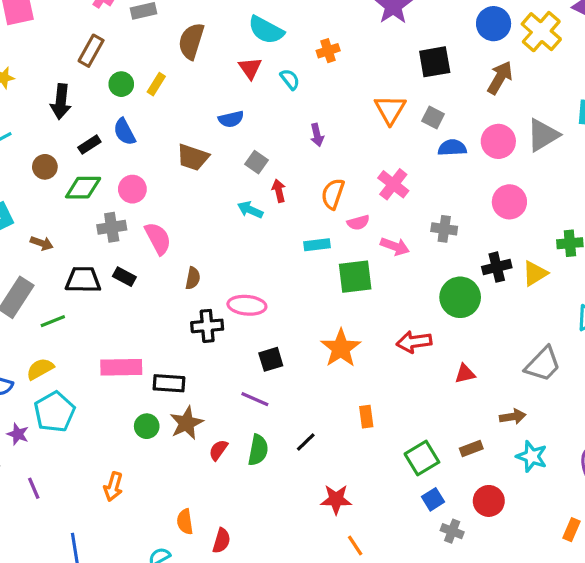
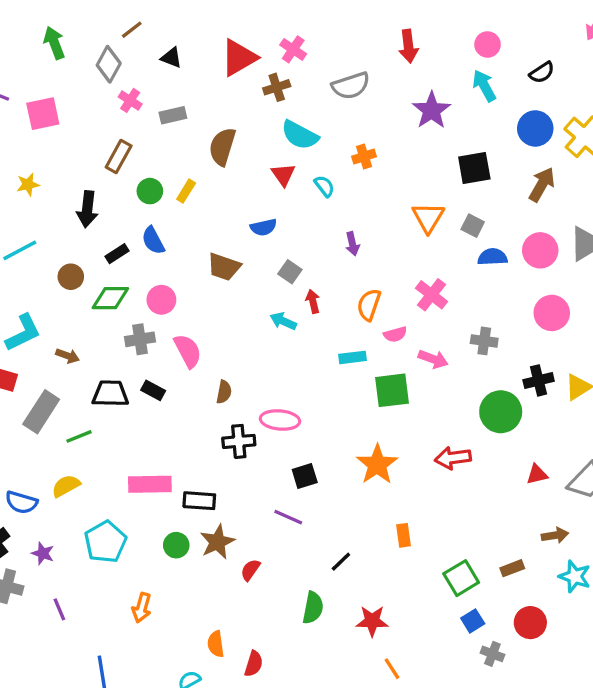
red triangle: (465, 374) -> (537, 474), moved
cyan pentagon: (54, 412) -> (105, 542), moved
green semicircle: (258, 450) -> (313, 608), moved

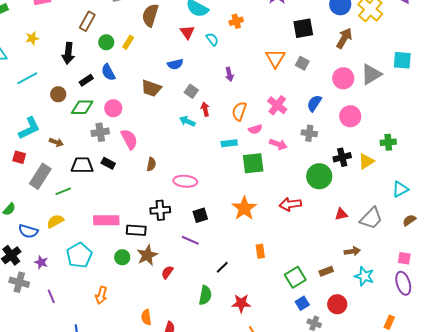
blue semicircle: (492, 257) -> (314, 103), moved, turned -54
black cross: (239, 441) -> (160, 210), moved

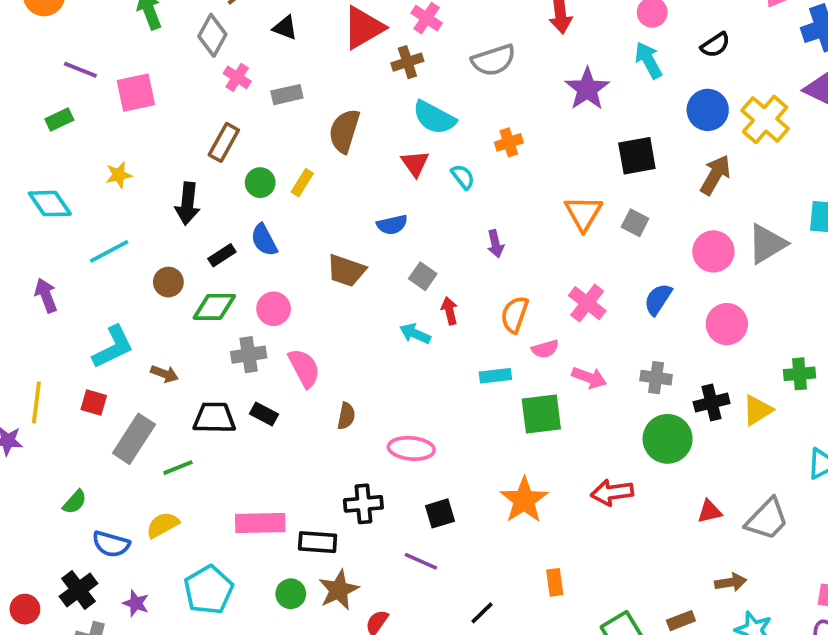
gray cross: (309, 133) -> (656, 378), moved

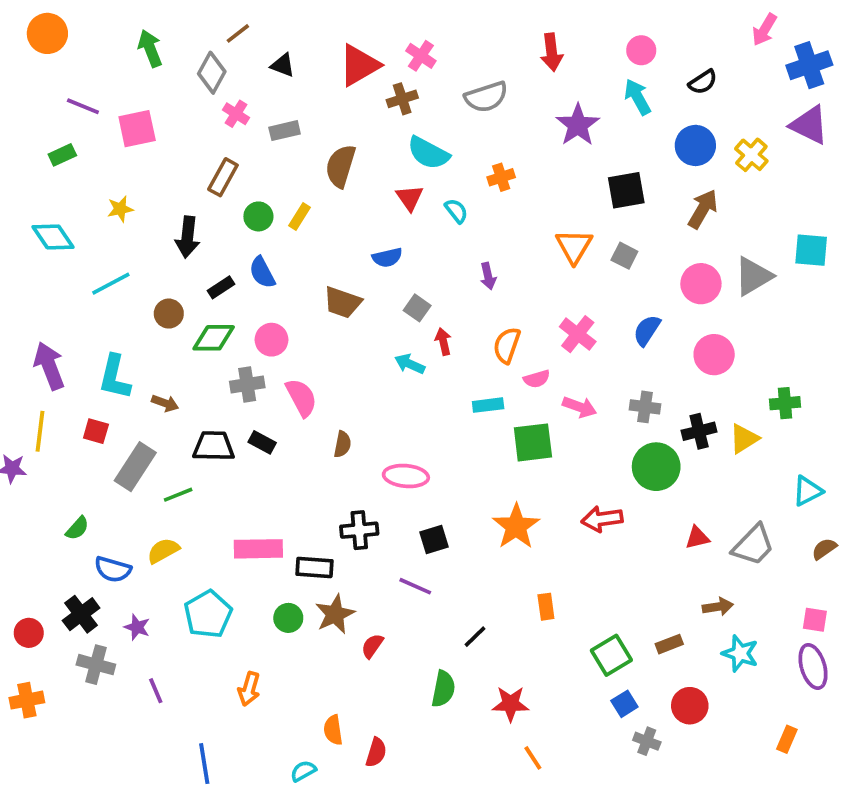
yellow cross: (765, 119) -> (751, 155), size x0.7
purple arrow: (46, 295) -> (49, 366), moved, size x1.4
cyan L-shape: (113, 347) -> (115, 377), turned 129

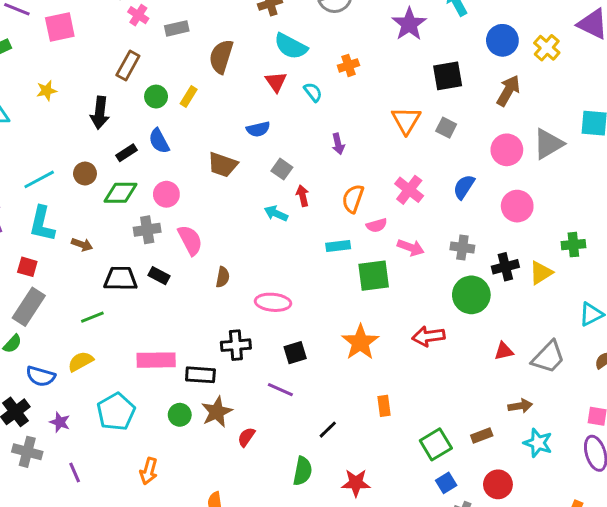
cyan line: (111, 284) -> (39, 179), moved
gray rectangle: (135, 467) -> (29, 307), moved

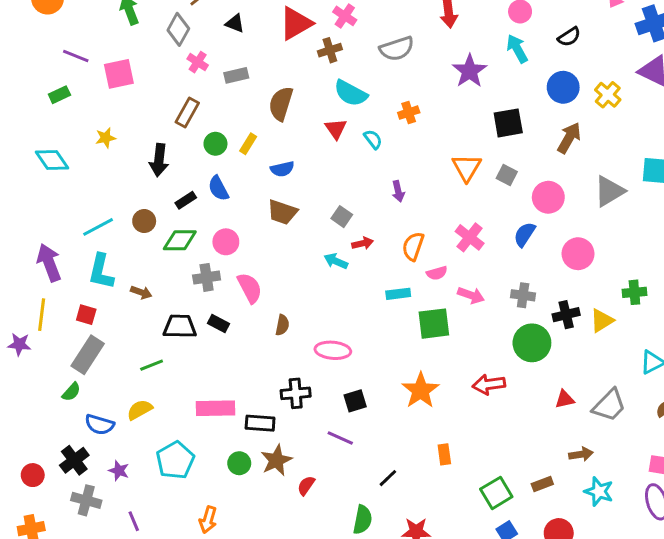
blue semicircle: (258, 129) -> (282, 169), moved
pink circle: (507, 150) -> (548, 197), moved
red arrow: (303, 196) -> (363, 243), turned 90

